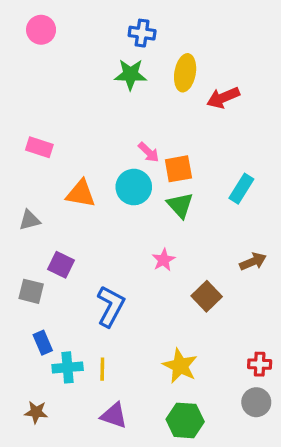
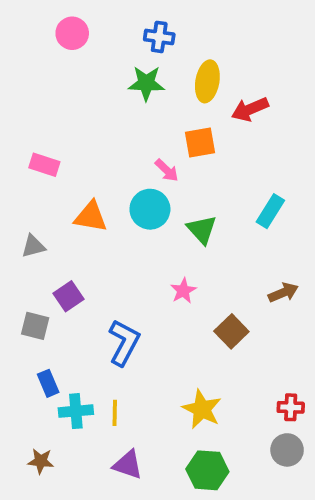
pink circle: (41, 30) -> (72, 33), moved
orange square: (178, 169) -> (200, 143), moved
purple square: (61, 265) -> (68, 296), turned 30

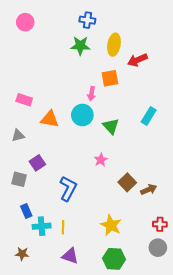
pink circle: (72, 33) -> (25, 22), moved
pink rectangle: (44, 165) -> (24, 100), moved
pink arrow: (167, 170) -> (92, 94), turned 56
brown arrow: (283, 293) -> (149, 189), moved

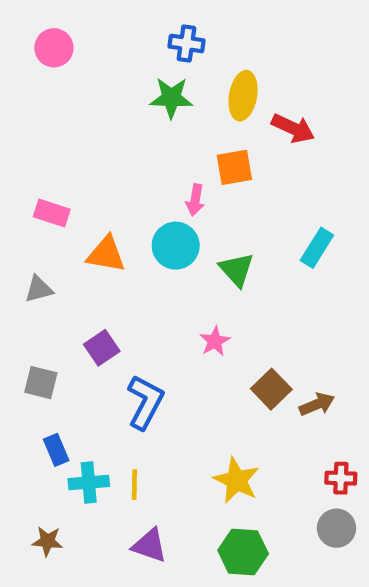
red arrow: (137, 60) -> (293, 128), turned -132
purple square: (37, 163) -> (102, 348), moved

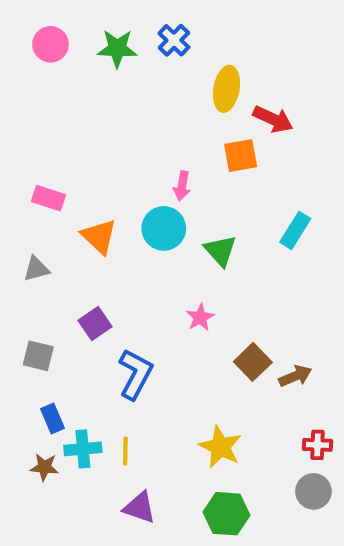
blue cross: (187, 43) -> (174, 40), turned 36
green star: (171, 98) -> (117, 48), moved
orange square: (234, 167) -> (241, 156), moved
orange triangle: (106, 254) -> (99, 237), turned 33
brown star: (47, 541) -> (44, 467), moved

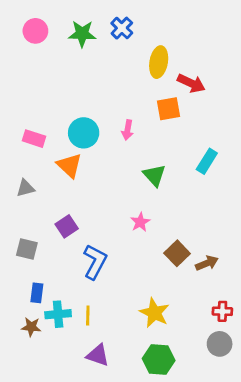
cyan circle: (164, 228) -> (84, 133), moved
blue rectangle: (53, 419) -> (37, 293), turned 30

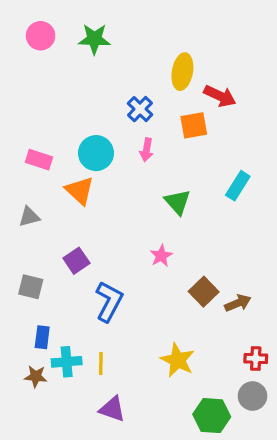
blue cross: (122, 28) -> (140, 109), moved
green hexagon: (159, 359) -> (212, 416), moved

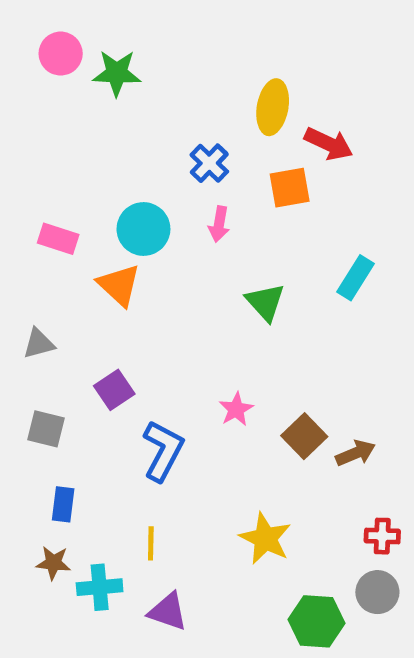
green star: (94, 39) -> (117, 73), moved
gray triangle: (29, 217) -> (39, 344), moved
pink star: (161, 256) -> (236, 409), moved
cyan cross: (67, 362) -> (100, 587), moved

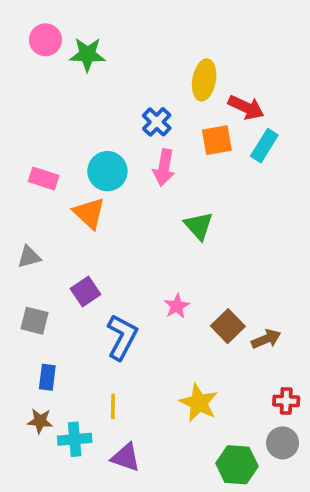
pink arrow: (219, 224) -> (164, 168), size x1.4
cyan rectangle: (355, 278) -> (264, 146), moved

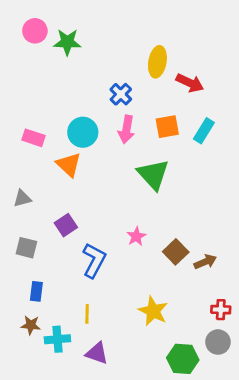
orange square: (217, 140) -> (167, 127), moved
cyan rectangle: (264, 146) -> (204, 131), moved
green triangle: (199, 226) -> (153, 174), size x1.4

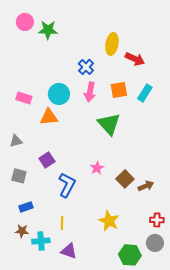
orange triangle: (69, 165) -> (49, 117), turned -48
blue rectangle: (36, 291) -> (26, 207), turned 64

